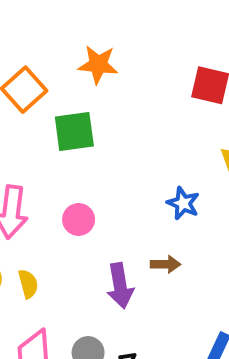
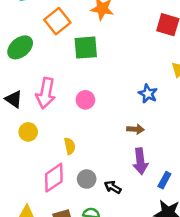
yellow semicircle: (28, 284) -> (70, 146), moved
purple arrow: (120, 286) -> (140, 161), moved

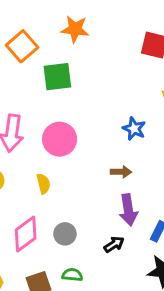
pink circle: (85, 100) -> (60, 139), size x1.5
yellow semicircle: (70, 146) -> (43, 184), moved
black arrow: (113, 187) -> (114, 244), moved, turned 119

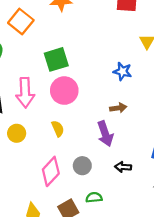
green square: (57, 77) -> (56, 59), moved
purple arrow: (128, 210) -> (105, 134), moved
black arrow: (114, 244) -> (123, 167), turned -133

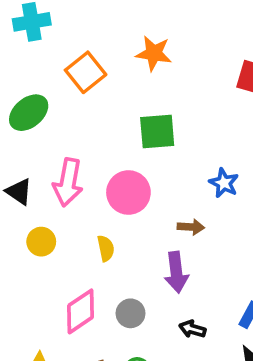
green square: (56, 59) -> (157, 132), moved
brown arrow: (118, 108) -> (191, 227), moved

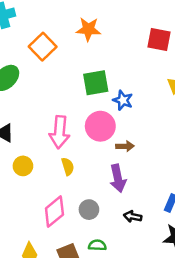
pink arrow: (68, 182) -> (59, 132), moved
blue star: (224, 183) -> (123, 100), moved
pink circle: (128, 193) -> (100, 126), moved

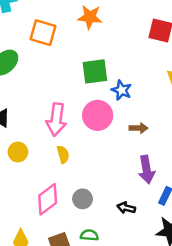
orange square: (43, 47) -> (43, 33), turned -32
brown arrow: (125, 146) -> (139, 128), moved
purple arrow: (118, 178) -> (147, 170), moved

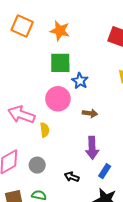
orange star: (90, 17) -> (60, 31), moved
pink arrow: (56, 119) -> (21, 115), moved, turned 95
yellow semicircle: (63, 154) -> (45, 130), moved

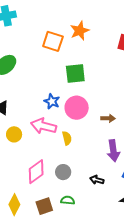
orange square: (22, 26) -> (53, 41), moved
orange star: (60, 31) -> (80, 31), moved, turned -30
blue star: (80, 81) -> (52, 101), moved

